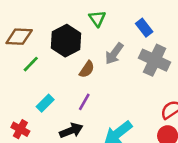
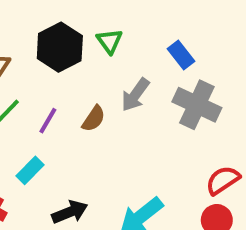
black hexagon: (66, 41) -> (60, 47), moved
purple line: (84, 102) -> (48, 121), moved

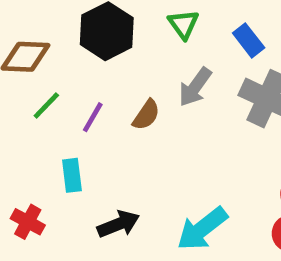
green triangle: (109, 41) -> (183, 24), moved
cyan rectangle: (30, 170) -> (72, 175), turned -52

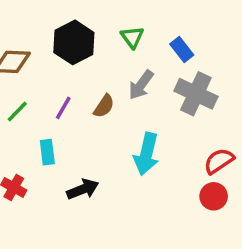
green line: (46, 106) -> (17, 111), moved
cyan arrow: (202, 229) -> (146, 154), moved, turned -39

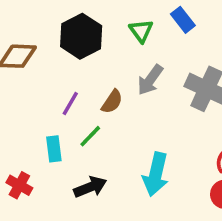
blue rectangle: (182, 50) -> (183, 20), moved
green line: (17, 111) -> (90, 136), moved
cyan arrow: (146, 154) -> (156, 174), moved

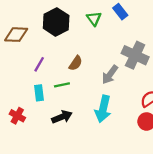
gray arrow: (150, 80) -> (110, 75), moved
purple line: (70, 103) -> (39, 64), moved
green line: (90, 136) -> (62, 85), turned 35

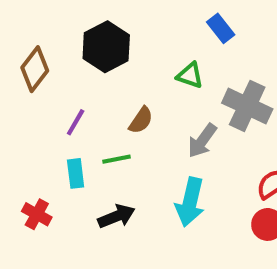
green triangle: (94, 19) -> (190, 75), moved, turned -35
brown diamond: (16, 35) -> (35, 69), turned -55

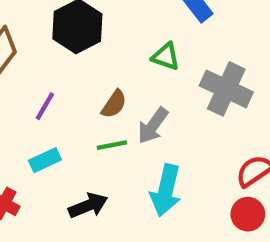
gray arrow: (202, 141) -> (153, 126), moved
green line: (116, 159) -> (112, 145), moved
cyan rectangle: (76, 173) -> (45, 160), turned 72

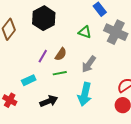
gray cross: (226, 89) -> (116, 32), moved
purple line: (45, 106) -> (43, 56), moved
gray arrow: (153, 126) -> (89, 64), moved

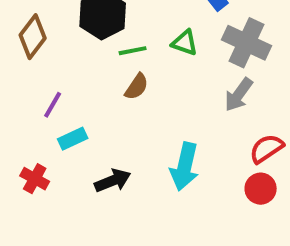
purple line: (43, 56) -> (53, 105), moved
gray arrow: (89, 64) -> (239, 95), moved
green line: (60, 73) -> (133, 51), moved

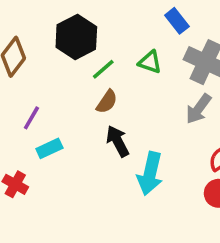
green line: (133, 51) -> (103, 69), turned -30
black arrow: (113, 181) -> (118, 141), moved, turned -96

